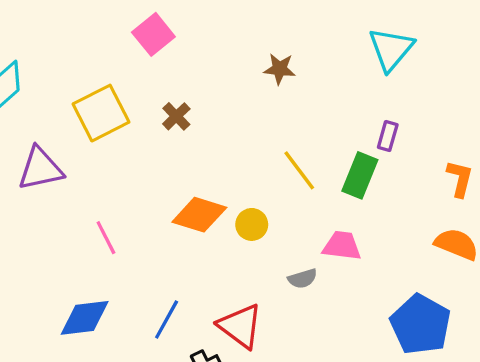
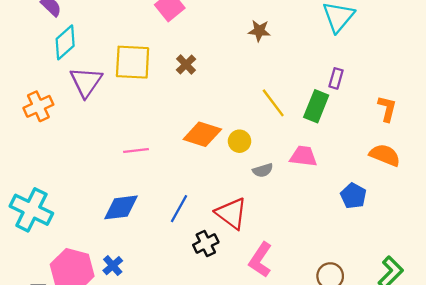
yellow square: (101, 113) -> (133, 62), turned 30
purple triangle: (40, 169) -> (86, 82), moved, turned -44
pink line: (106, 238) -> (136, 150), turned -70
gray semicircle: (303, 279) -> (263, 170), moved
blue pentagon: (420, 324) -> (353, 196), moved, size x0.6

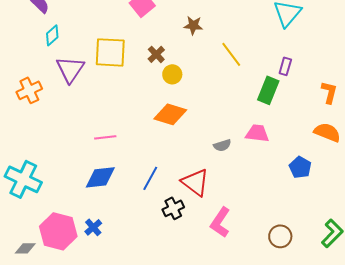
brown star: (259, 31) -> (193, 25), moved
cyan diamond: (65, 42) -> (52, 35), size x0.7
yellow line: (273, 103) -> (231, 54), moved
yellow circle: (239, 141) -> (172, 74), moved
pink line: (136, 150) -> (105, 137), moved

